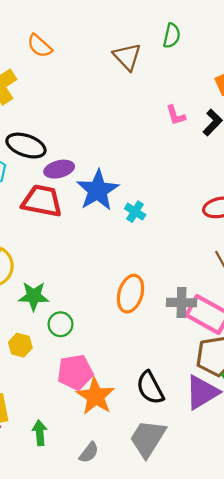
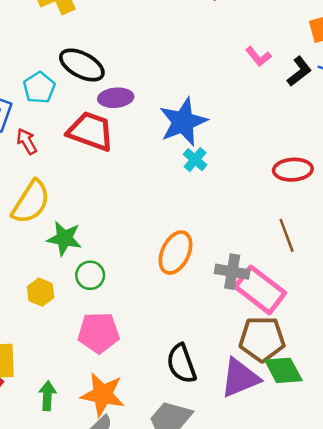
pink L-shape: (176, 115) -> (258, 57), turned -30
blue star: (98, 190) -> (183, 122), moved
orange star: (95, 396) -> (103, 395), moved, turned -30

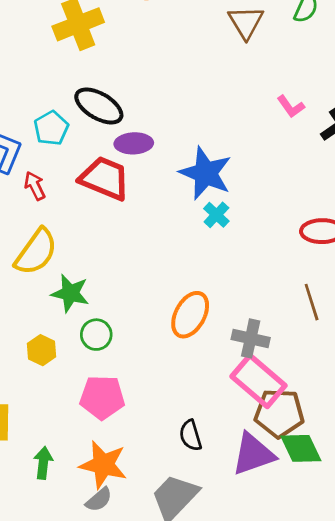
blue star: (183, 122) -> (206, 173), turned -30
pink rectangle: (260, 290) -> (259, 381), moved
black semicircle: (181, 364) -> (190, 435), size x0.7

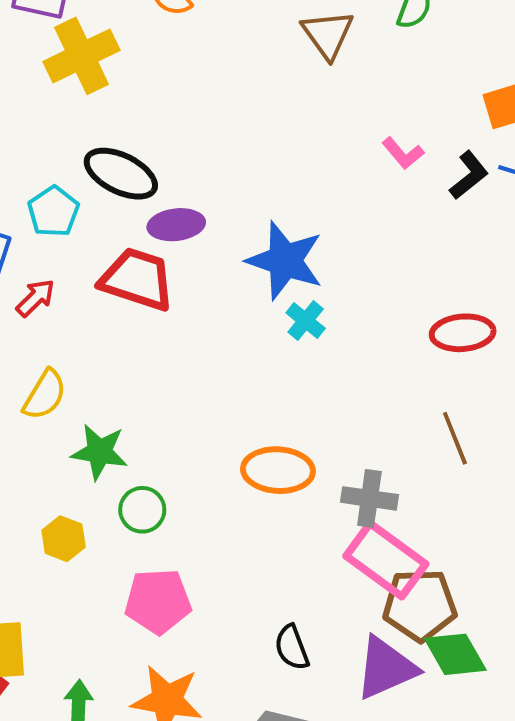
red arrow: (35, 186) -> (35, 298), turned 76
yellow semicircle: (36, 252) -> (45, 395), size x0.7
orange ellipse: (190, 315) -> (278, 470), turned 69

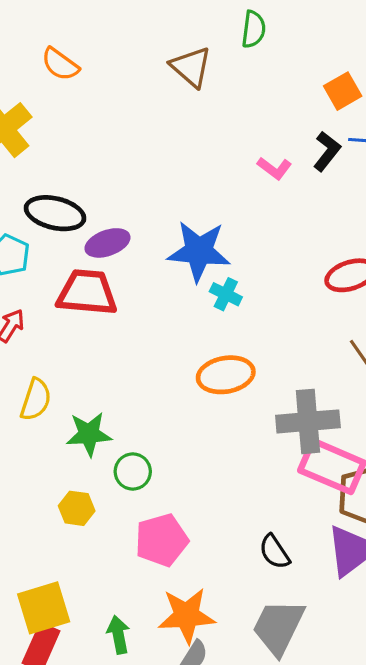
pink L-shape: (403, 153) -> (274, 168), moved
orange ellipse: (278, 470) -> (226, 375), moved
gray cross: (369, 498) -> (308, 421), size x1.4

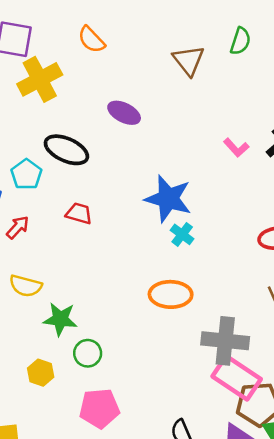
purple ellipse: (107, 243) -> (124, 113), moved, turned 36
red trapezoid: (87, 293) -> (79, 213), size x0.6
yellow semicircle: (36, 400) -> (26, 286), turned 76

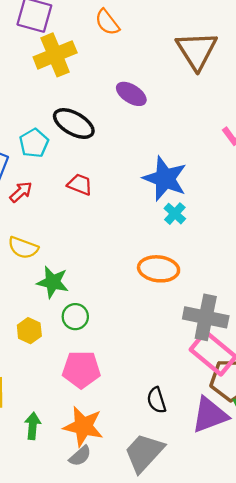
brown triangle: (189, 60) -> (197, 50), size x1.4

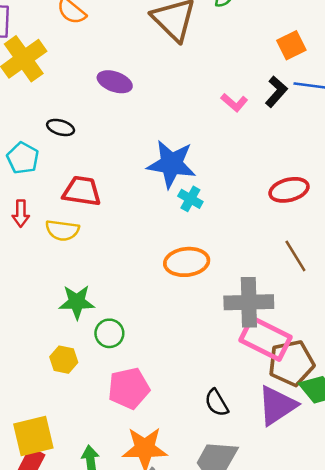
black ellipse: (74, 124) -> (61, 127), size x0.6
red trapezoid: (80, 184) -> (82, 191), size x1.4
red arrow: (21, 192) -> (21, 213), turned 145
yellow semicircle: (23, 248) -> (62, 230), moved

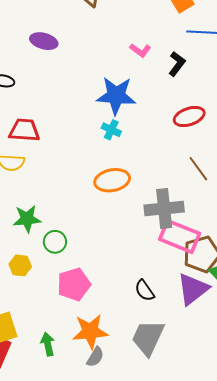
black L-shape: (276, 92) -> (177, 64), moved
blue star: (171, 164) -> (116, 96), moved

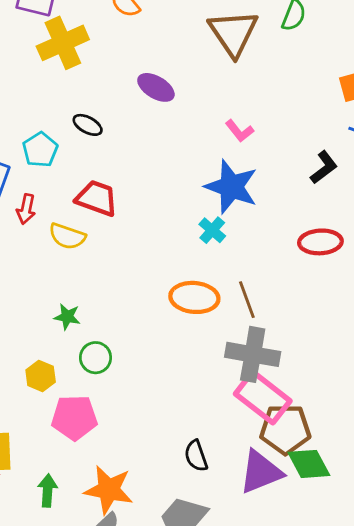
pink L-shape: (140, 50) -> (240, 131), moved
brown line: (198, 169) -> (247, 300), moved
green star: (27, 219) -> (67, 317), size x0.7
pink pentagon: (74, 284) -> (74, 418), moved

